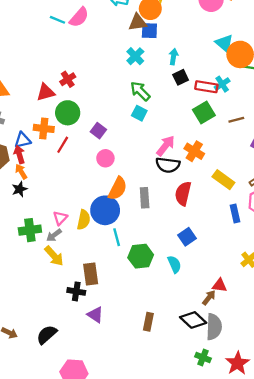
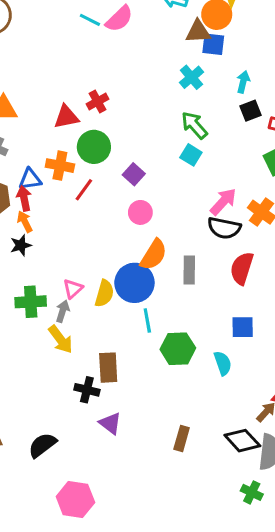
gray arrow: (54, 235) -> (63, 311), turned 140
blue square: (187, 237) -> (243, 327), turned 30

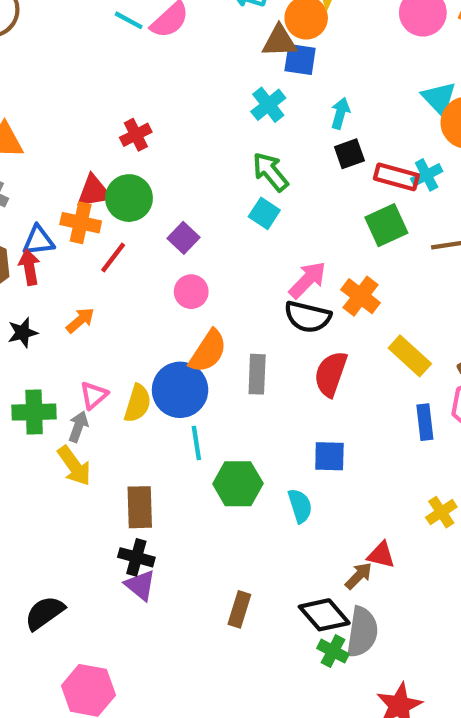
red triangle: (66, 117) -> (94, 192), moved
orange arrow: (25, 222) -> (80, 320), moved, turned 75
black cross: (87, 390) -> (136, 557), moved
green cross: (252, 492) -> (333, 651), moved

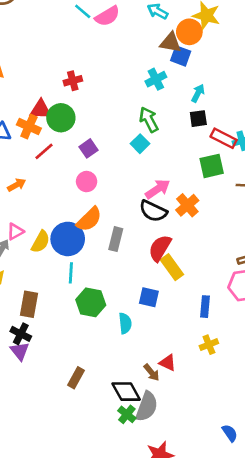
yellow rectangle: (410, 356) -> (172, 267), moved
blue rectangle: (425, 422) -> (205, 307), moved
brown arrow: (359, 576) -> (152, 372), turned 84

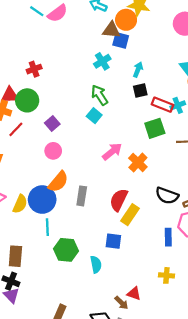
black semicircle: (153, 211) -> (167, 196), moved
yellow rectangle: (172, 267) -> (130, 215), turned 75
blue rectangle: (205, 307) -> (168, 237), moved
yellow cross: (209, 345) -> (166, 275), turned 32

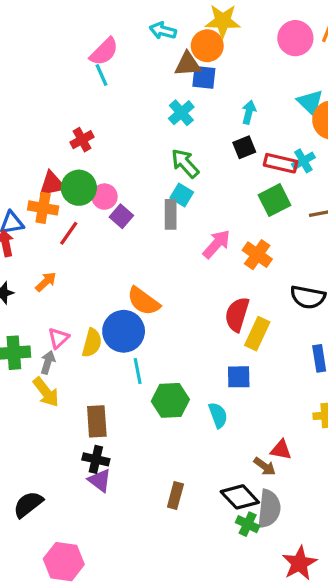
cyan line: (37, 11) -> (102, 75), moved, turned 40
cyan arrow: (138, 70) -> (249, 112), moved
pink circle: (53, 151) -> (104, 197), moved
orange semicircle: (58, 182) -> (143, 301), turned 95
gray rectangle: (82, 196) -> (171, 214), moved

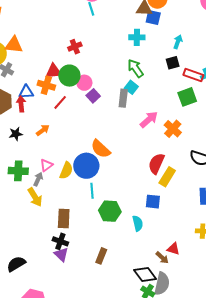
cyan cross: (181, 113) -> (137, 37), turned 35
brown rectangle: (175, 495) -> (101, 256), moved

